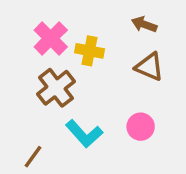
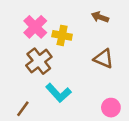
brown triangle: (149, 67) -> (104, 59), moved
pink circle: (141, 127) -> (111, 108), moved

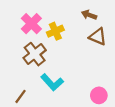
yellow cross: (62, 35) -> (55, 31), turned -35
brown triangle: (104, 59) -> (98, 37), moved

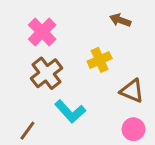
yellow cross: (55, 31) -> (100, 60), moved
brown triangle: (98, 37) -> (132, 91), moved

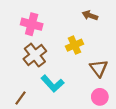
pink cross: (42, 32) -> (32, 24), turned -30
brown triangle: (132, 91) -> (99, 68), turned 30

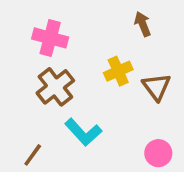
brown arrow: (90, 15) -> (143, 24), turned 48
brown triangle: (99, 68) -> (157, 87), moved

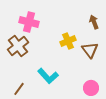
brown arrow: (143, 24) -> (94, 22), moved
brown cross: (55, 87) -> (18, 46), moved

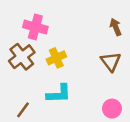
yellow cross: (68, 41) -> (56, 58), moved
cyan L-shape: (48, 76) -> (59, 94), turned -50

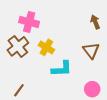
yellow cross: (56, 58) -> (46, 47), turned -35
cyan L-shape: (59, 94) -> (62, 69), moved

